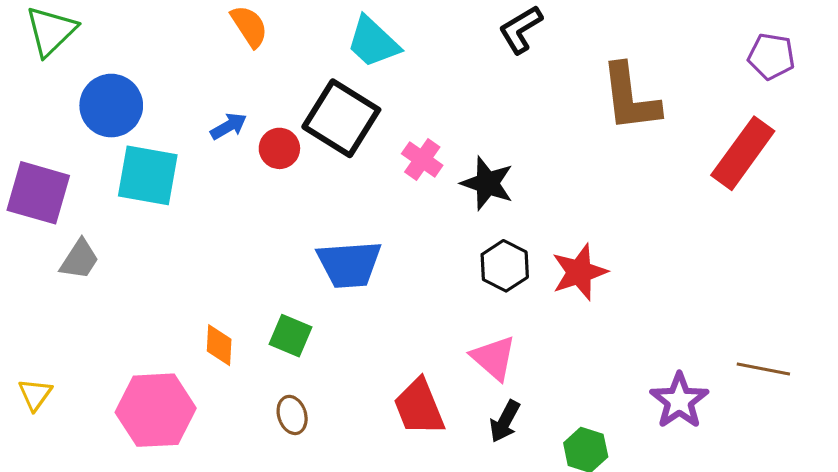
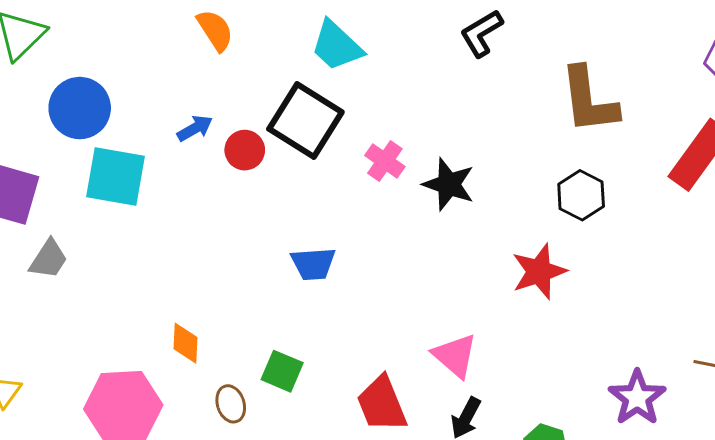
blue trapezoid: (349, 264) -> (313, 264), size x0.7
black hexagon: (505, 266) -> (581, 195), moved
green square: (291, 336) -> (282, 371), moved
brown ellipse: (292, 415) -> (231, 404), moved

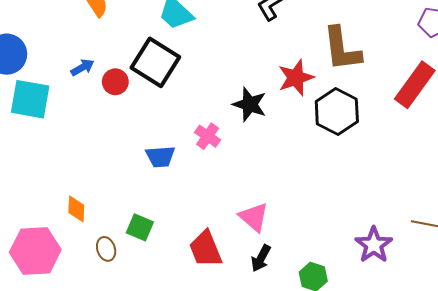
pink cross: (385, 161) -> (208, 136), moved
black hexagon: (581, 195) -> (337, 112), size x1.4
red star: (539, 272) -> (296, 78), moved

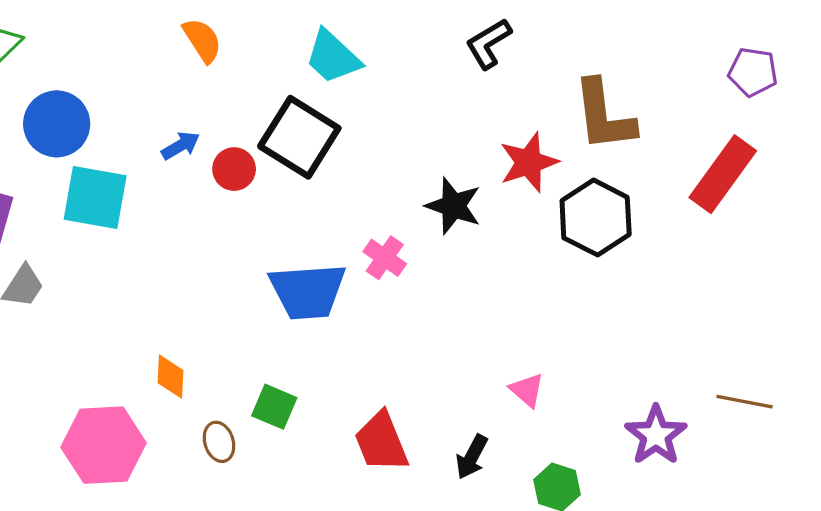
blue trapezoid: (160, 157) -> (308, 291), size x1.6
pink triangle: (254, 217) -> (527, 390), moved, size x0.7

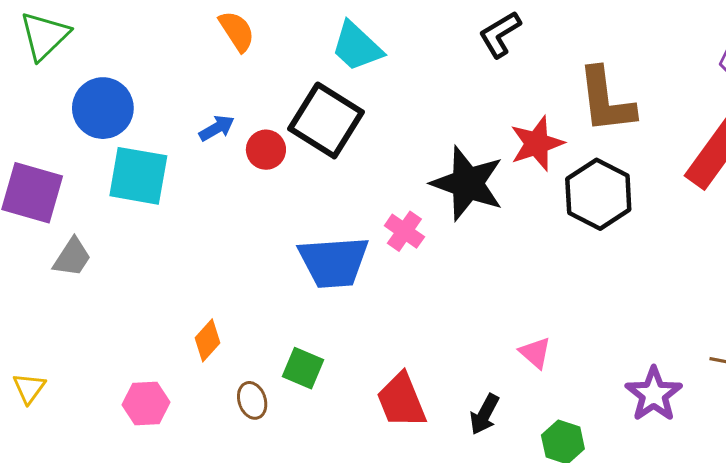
black star: (453, 206) -> (468, 183), size x1.4
orange diamond: (170, 377) -> (208, 340), turned 39
pink hexagon: (104, 445) -> (146, 404), size x0.6

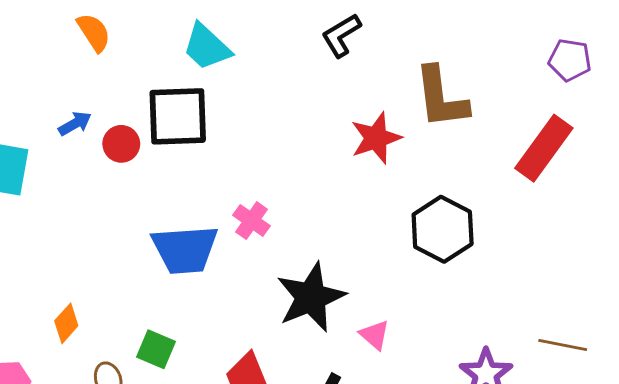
black square: (326, 120) -> (178, 116), turned -34
black star: (468, 183) -> (311, 297), moved, turned 30
black hexagon: (598, 194) -> (443, 229), moved

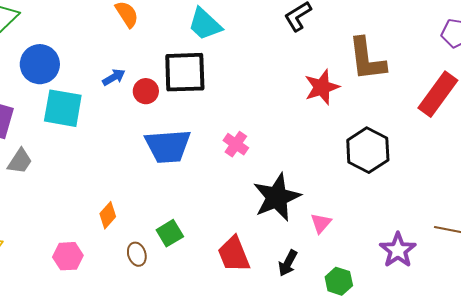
blue trapezoid: (185, 249) -> (168, 146), moved
pink triangle: (375, 335) -> (321, 223), turned 30
green square: (156, 349) -> (170, 233), turned 36

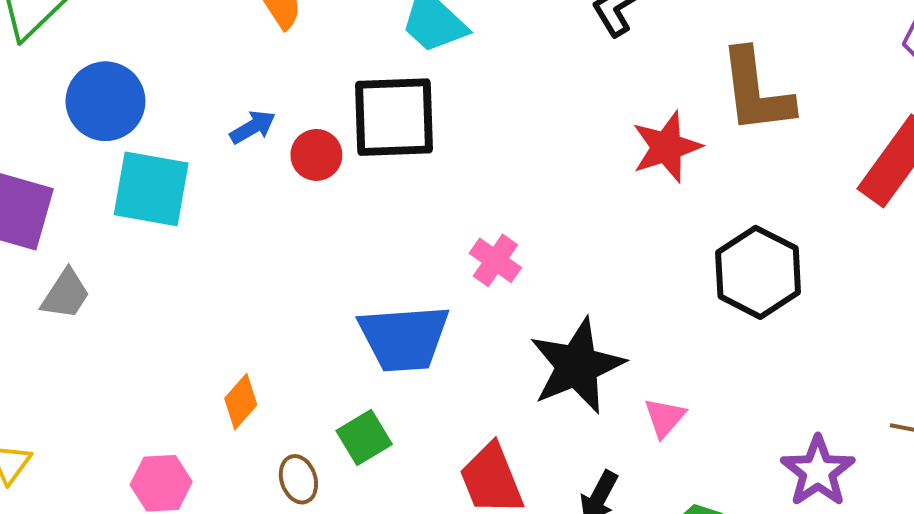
blue trapezoid: (168, 146) -> (404, 338), moved

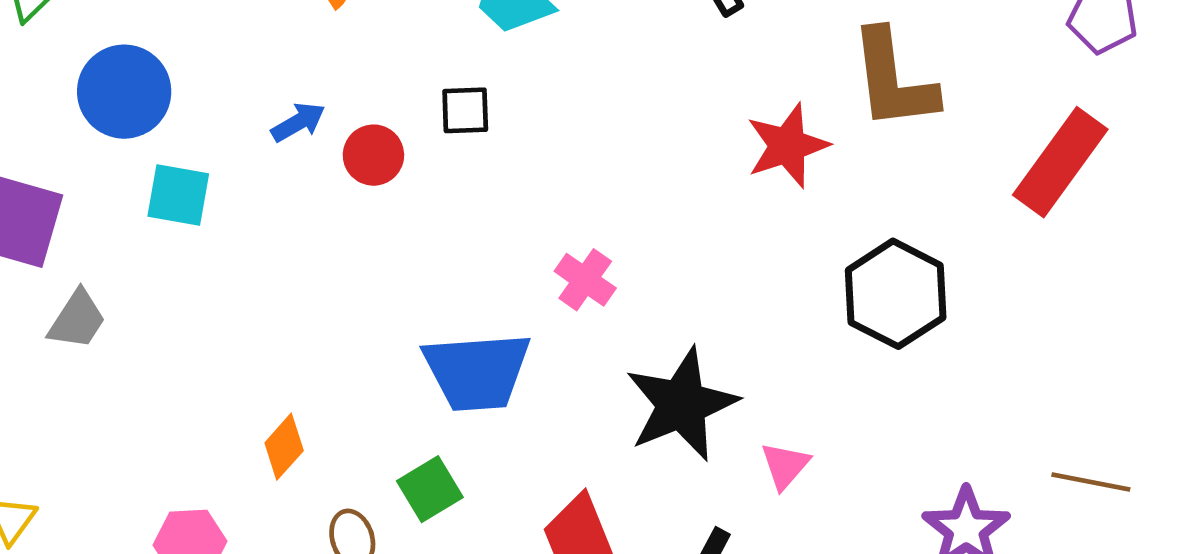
black square: (394, 117) -> (465, 110), size x0.5
cyan square: (151, 189) -> (178, 195), size x0.7

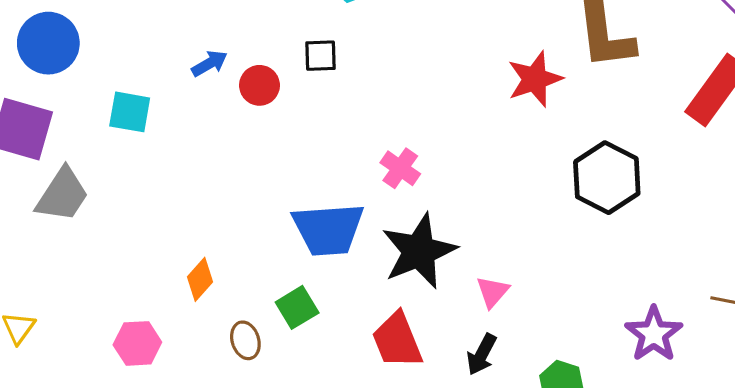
blue circle: (124, 92) -> (48, 43), moved
gray trapezoid: (77, 320) -> (62, 195), size x1.4
black star: (682, 404) -> (419, 251), moved
pink triangle: (785, 466) -> (493, 292), moved

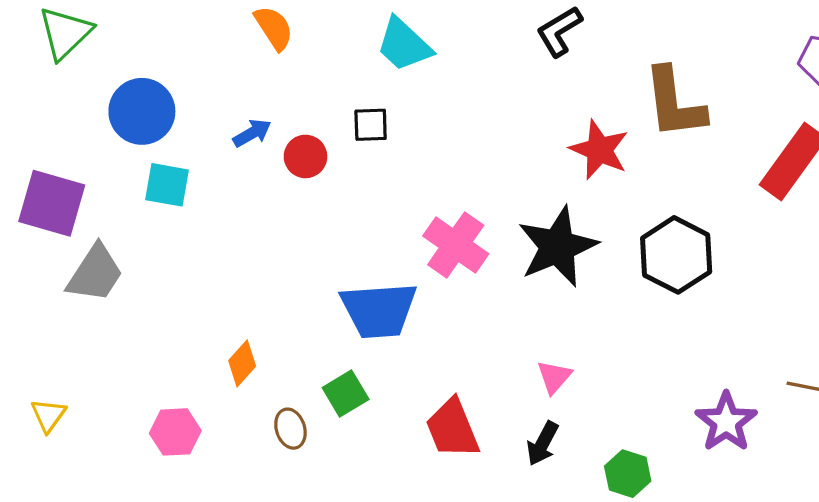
blue circle: (48, 43) -> (142, 111), moved
red star: (535, 79) -> (599, 150), turned -30
pink cross: (400, 168) -> (456, 245), size x1.5
black star: (419, 251) -> (558, 247), moved

